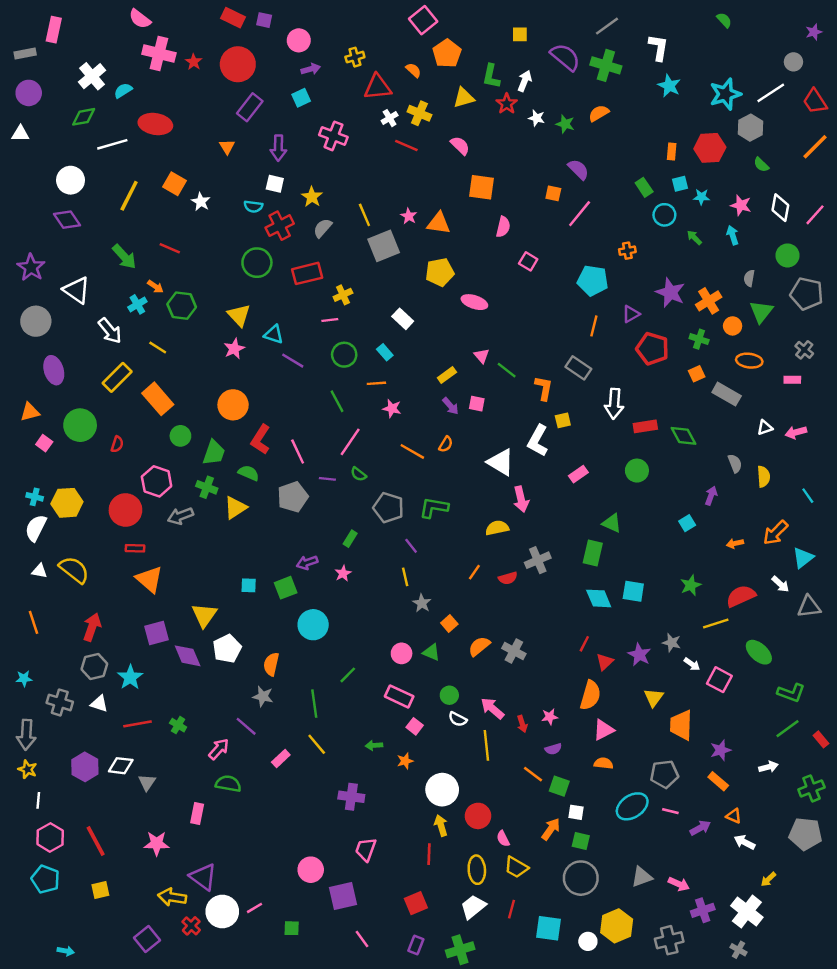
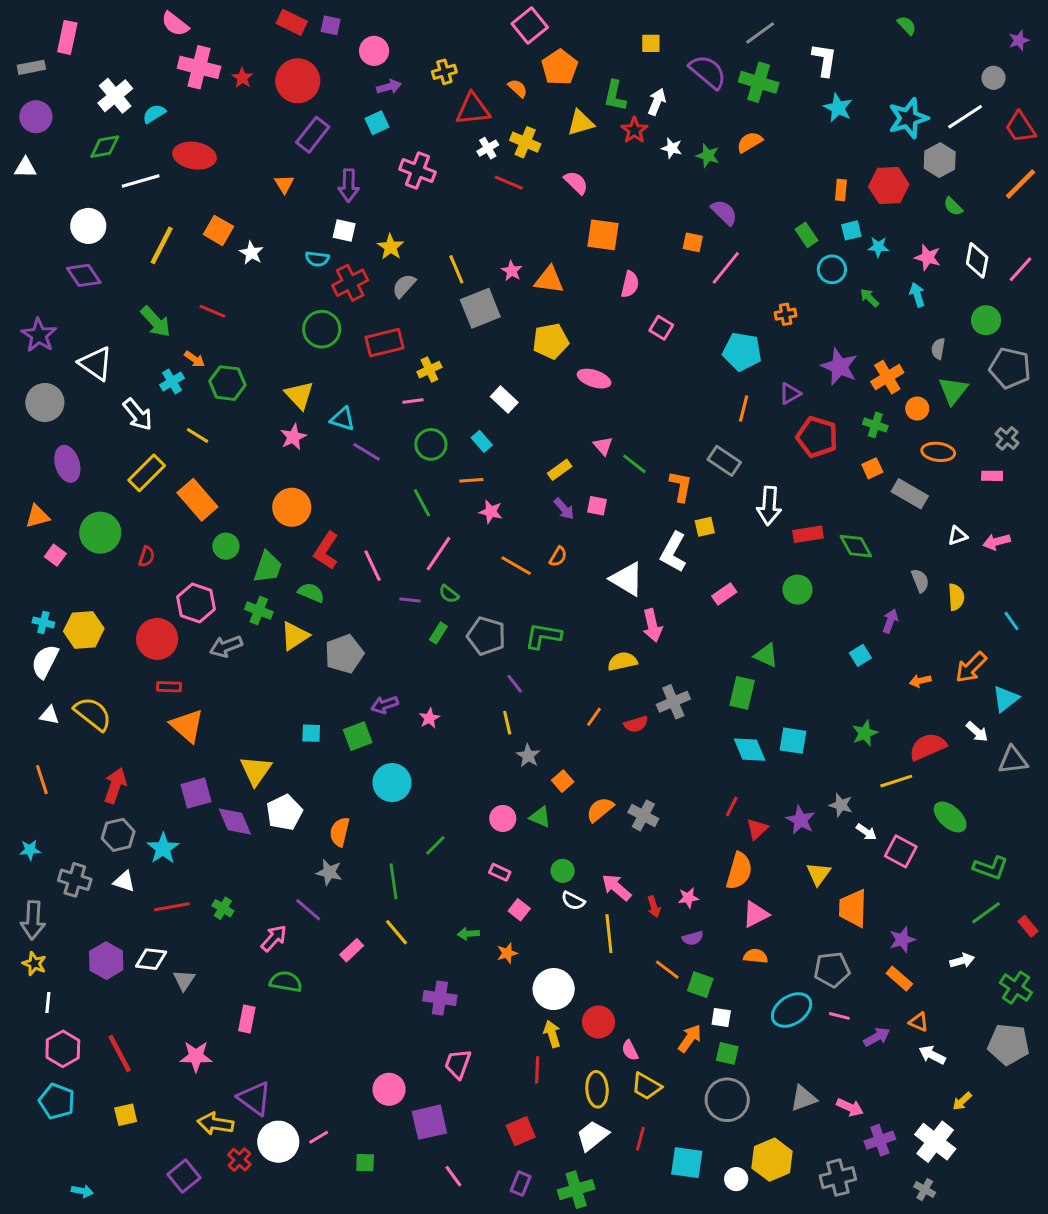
gray pentagon: (293, 497) -> (344, 654), moved
green rectangle: (350, 539) -> (438, 633), moved
pink rectangle: (399, 696) -> (500, 872), size x0.6
green cross: (811, 788) -> (1016, 988), turned -35

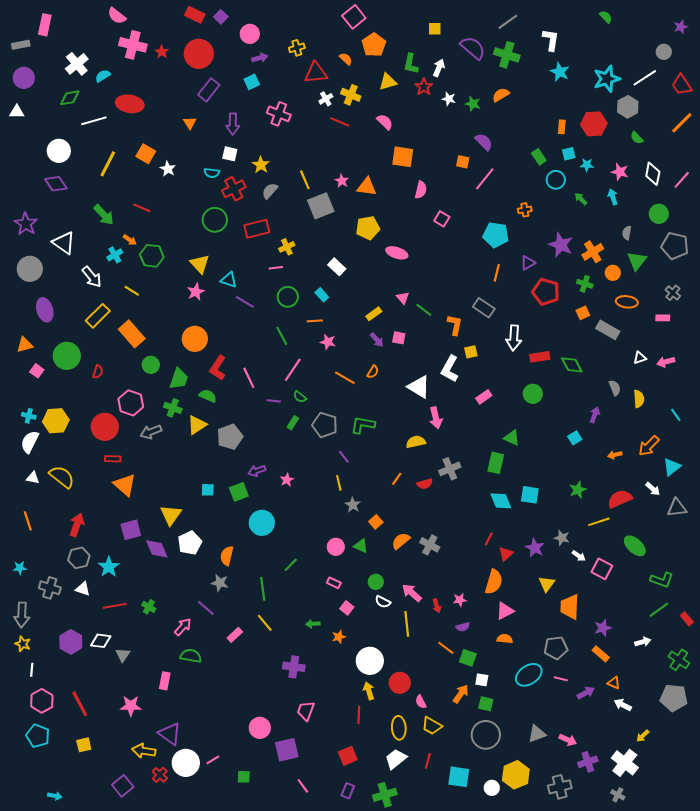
purple square: (331, 25) -> (221, 17), turned 32

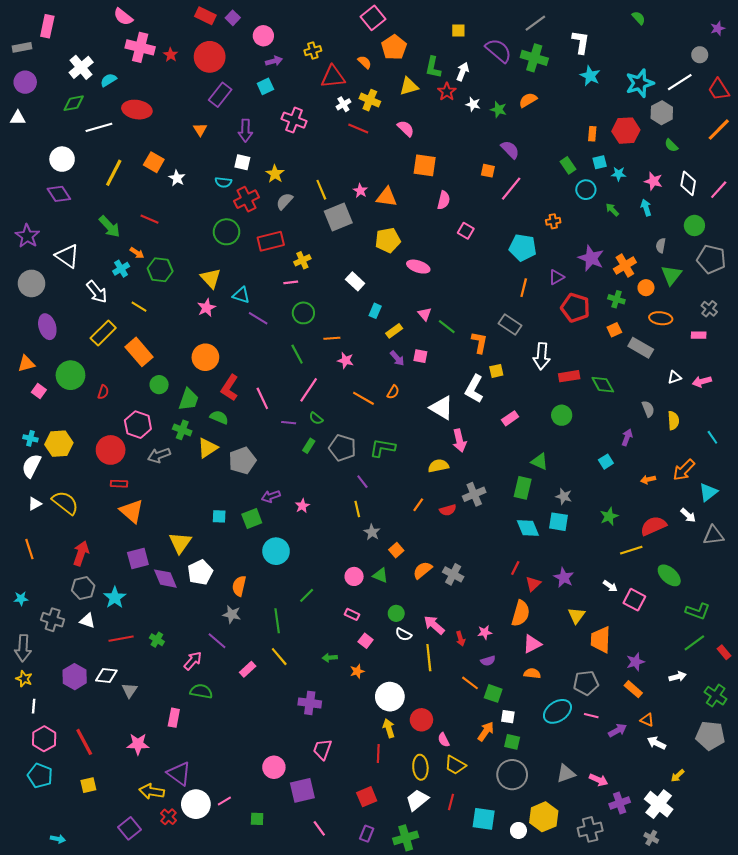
cyan rectangle: (322, 295) -> (375, 311), moved, turned 64
white triangle: (33, 478) -> (35, 504), turned -40
gray star: (562, 538) -> (564, 496), moved

